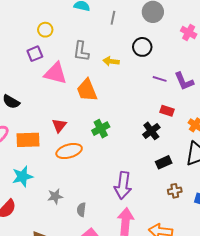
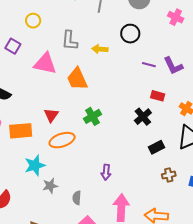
purple square: (35, 54) -> (13, 46), moved, turned -35
cyan star: (22, 177) -> (35, 165), moved
purple arrow: (123, 185) -> (106, 172), moved, size x0.6

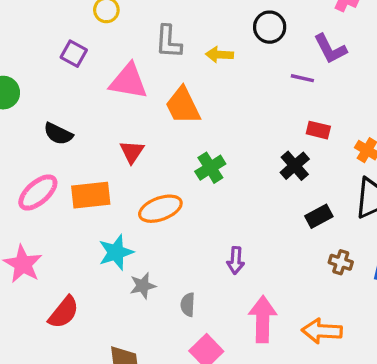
purple L-shape: (173, 66) -> (330, 49), moved
red triangle: (51, 115) -> (132, 152), moved
brown cross: (169, 175) -> (341, 262), turned 32

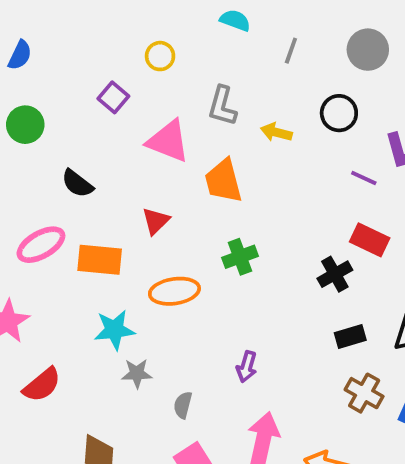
red rectangle: (318, 130) -> (370, 240), size x1.4
brown cross: (341, 262) -> (364, 393), size x1.4

